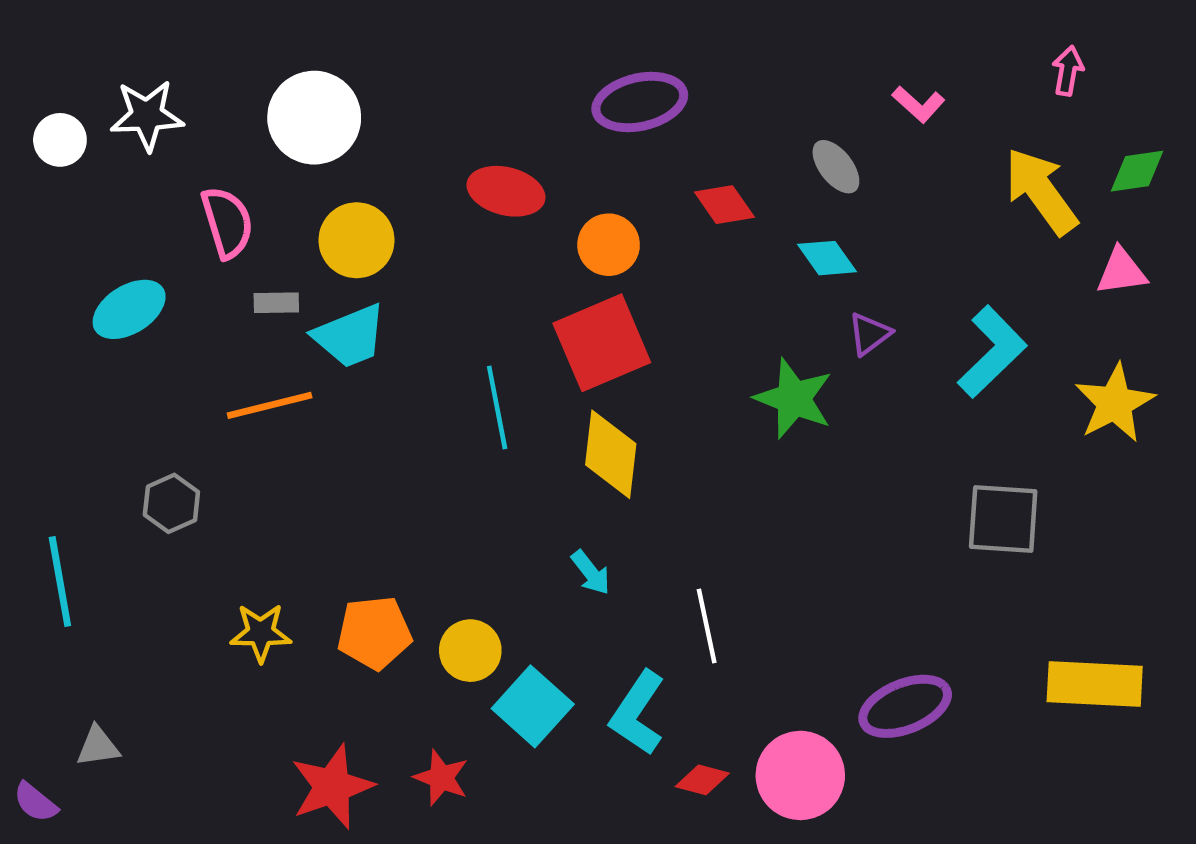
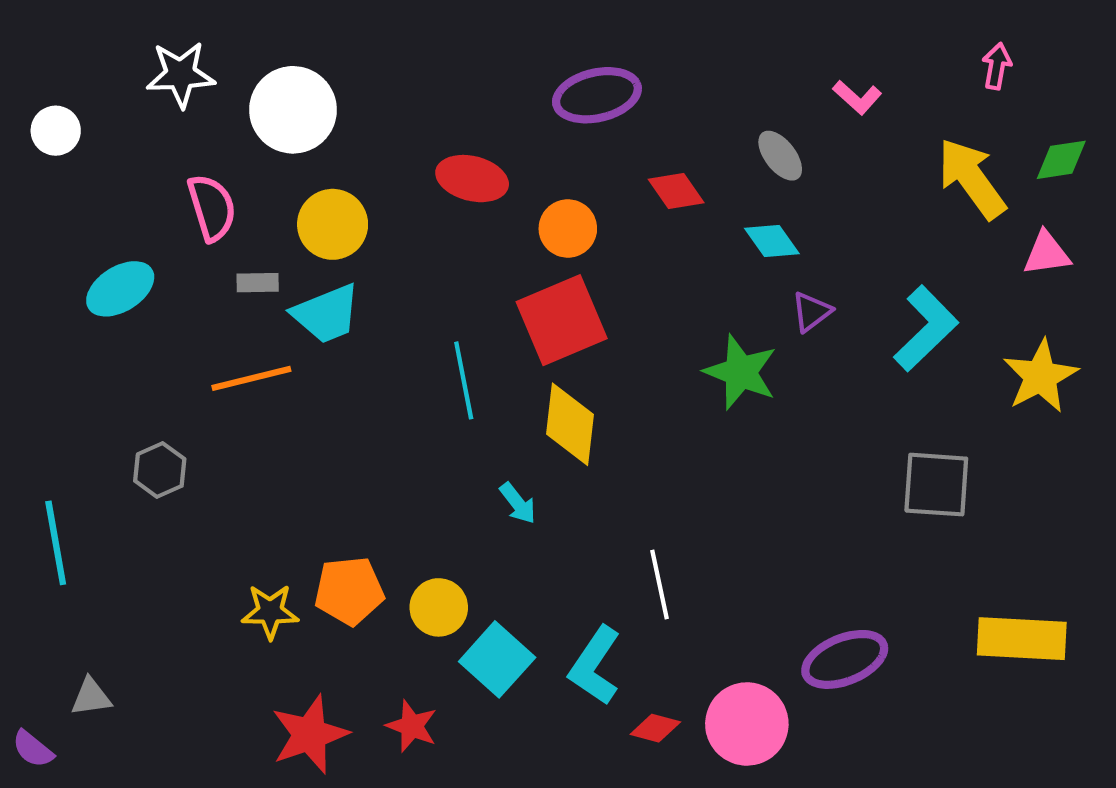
white star: (147, 115) -> (181, 74), moved
cyan arrow: (591, 573) -> (518, 503), moved
yellow star: (261, 633) -> (270, 612), moved

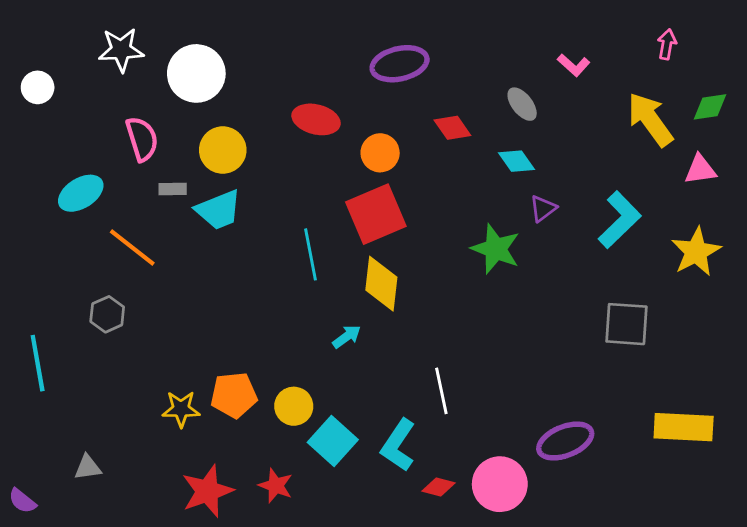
orange line: (251, 378) -> (132, 247), moved, turned 52
cyan arrow: (518, 503) -> (347, 337), turned -88
gray triangle: (91, 697) -> (88, 467), moved

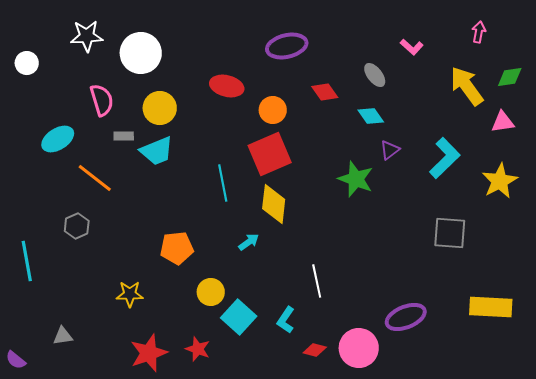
orange pentagon: (234, 395) -> (177, 248), moved
cyan L-shape: (398, 445) -> (286, 320), size x0.7

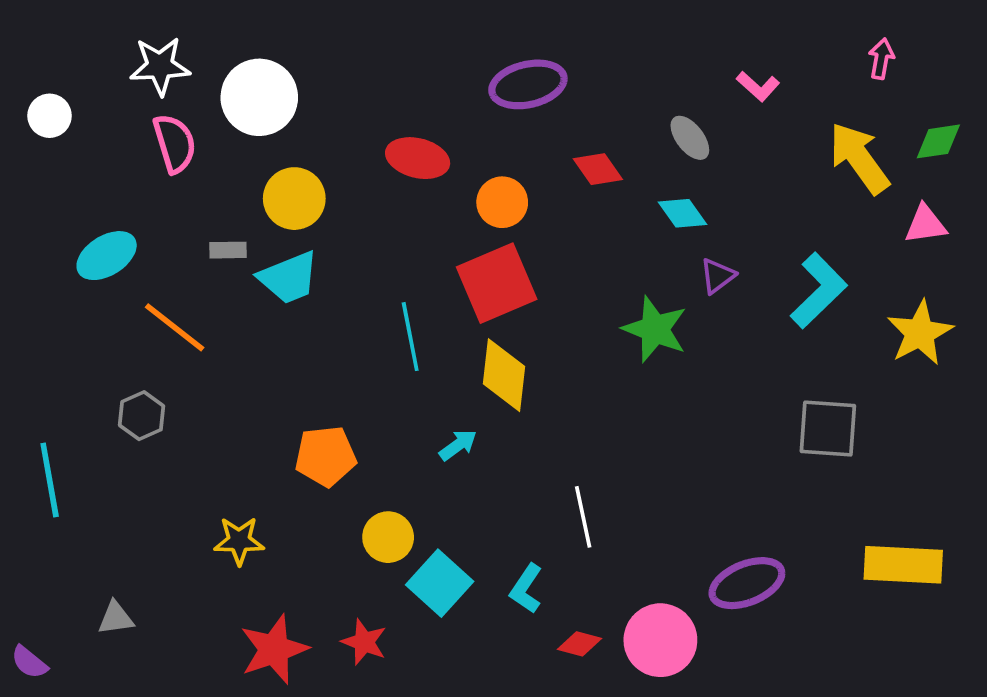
pink semicircle: (102, 100) -> (175, 143), moved

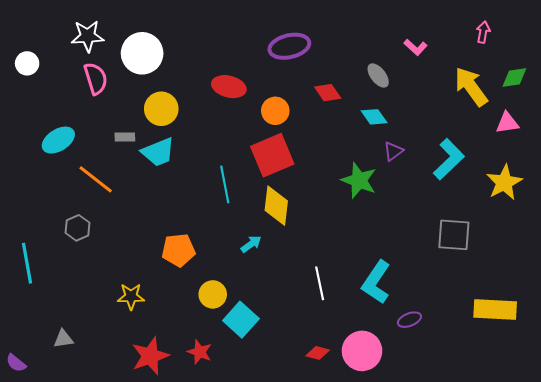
purple ellipse: (747, 583) -> (409, 320), size x0.6
cyan L-shape: (526, 589) -> (376, 282), moved, size x1.6

